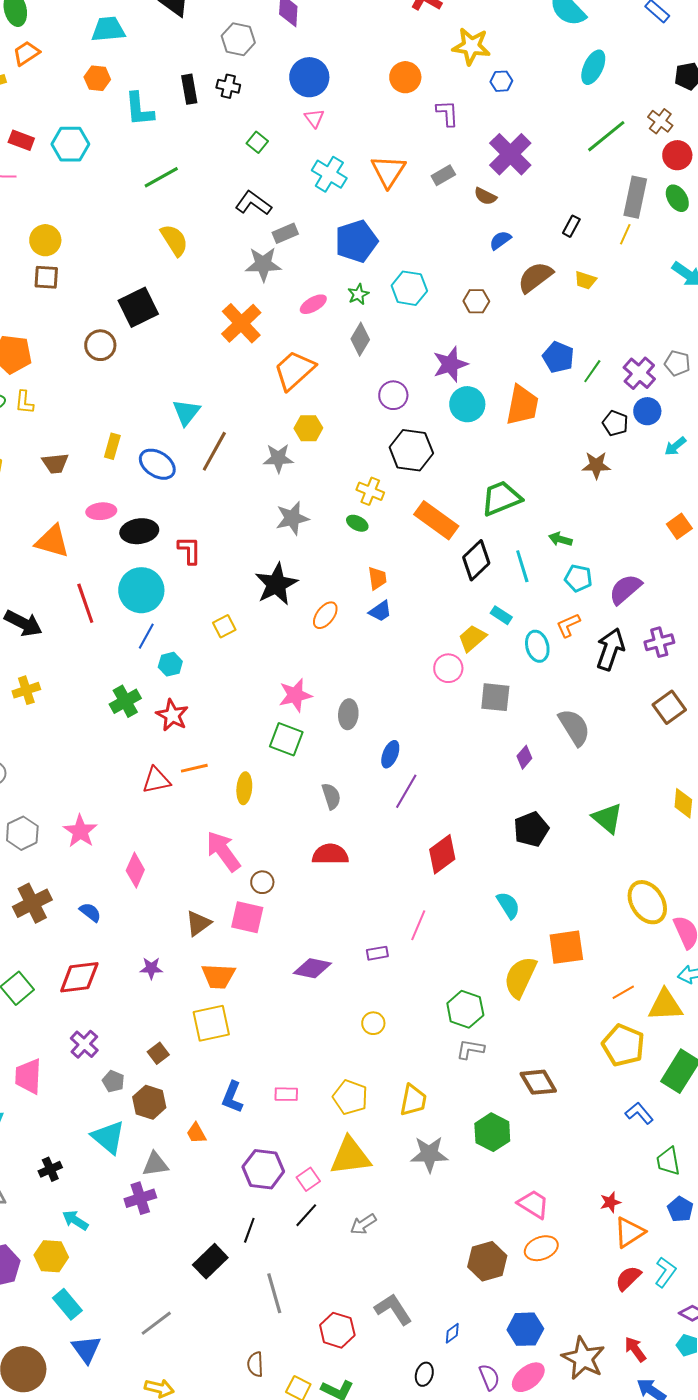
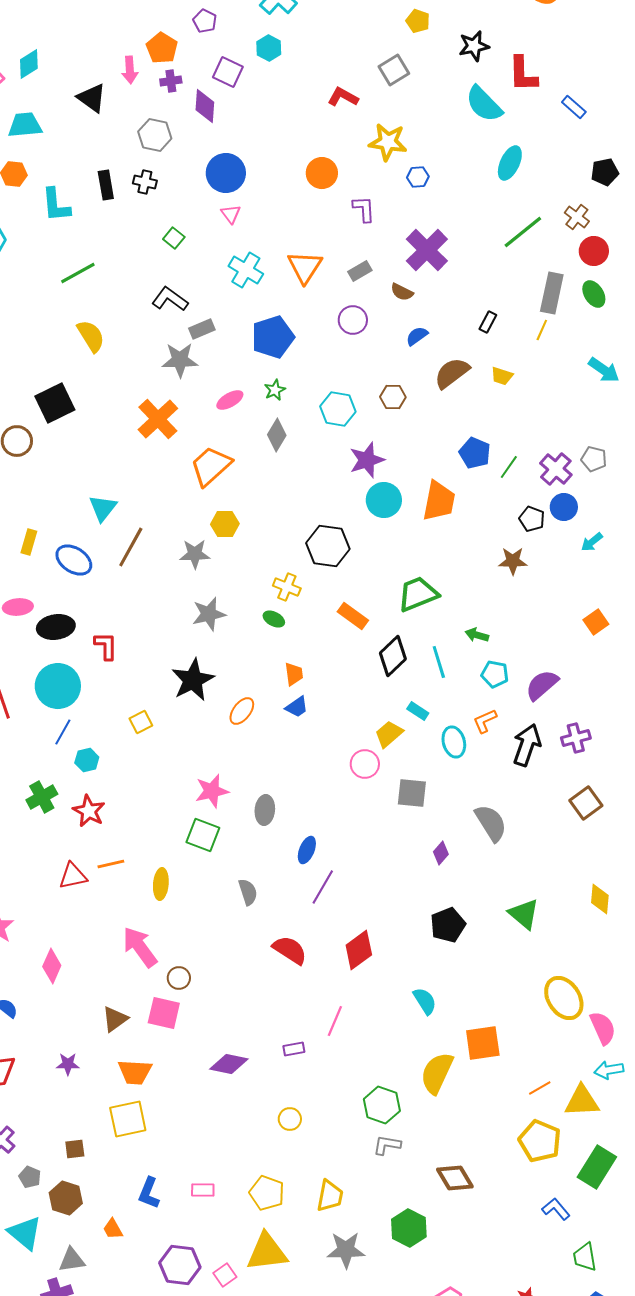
cyan hexagon: (409, 288) -> (338, 409), moved
purple circle: (393, 395) -> (353, 320), moved
orange rectangle: (436, 520) -> (353, 616), size x0.7
red semicircle: (330, 854) -> (290, 950), moved, turned 33
brown square: (158, 1053) -> (75, 1149), turned 30

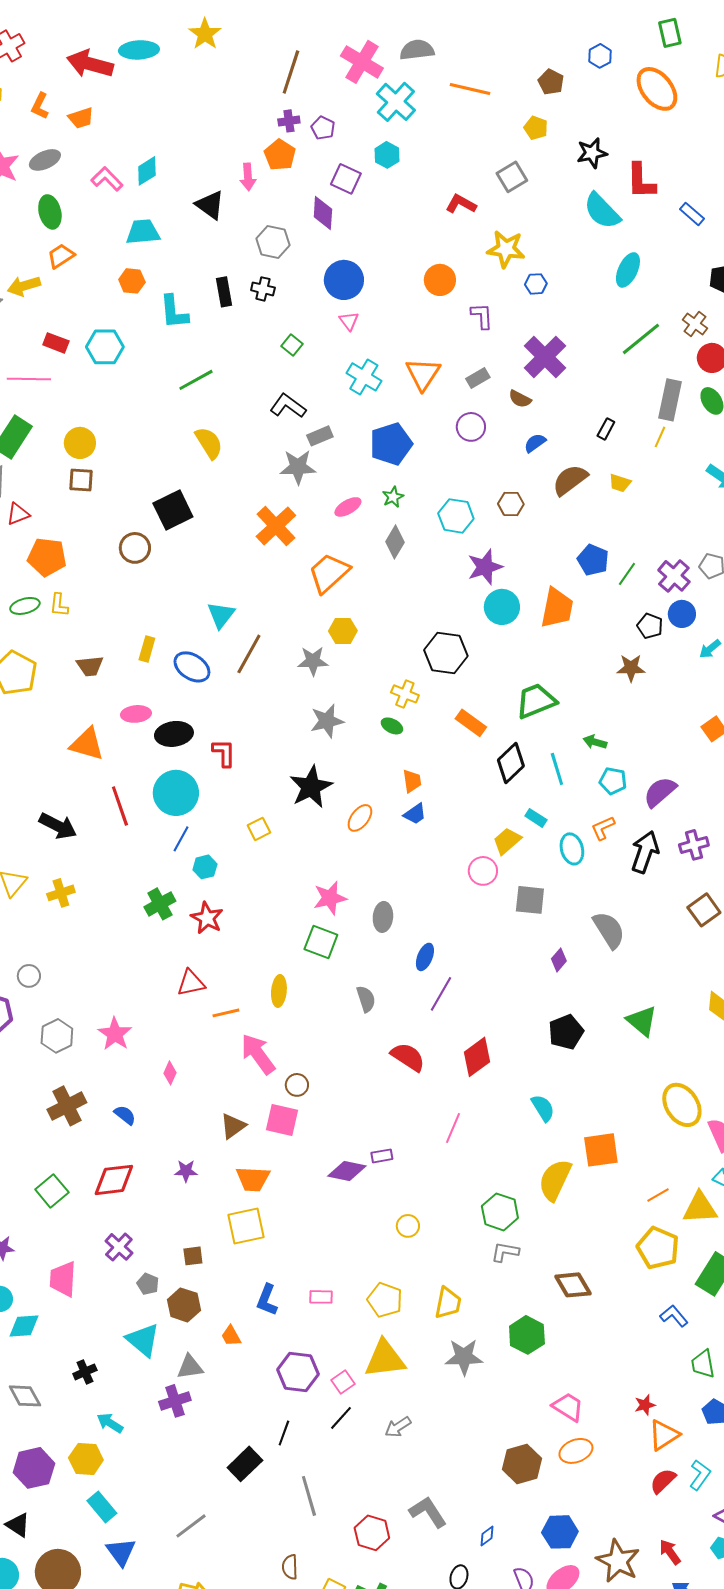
purple cross: (171, 81) -> (289, 121), moved
orange line: (111, 864) -> (226, 1013), moved
pink diamond: (52, 966) -> (170, 1073), size x0.7
purple rectangle: (294, 1049) -> (382, 1156), moved

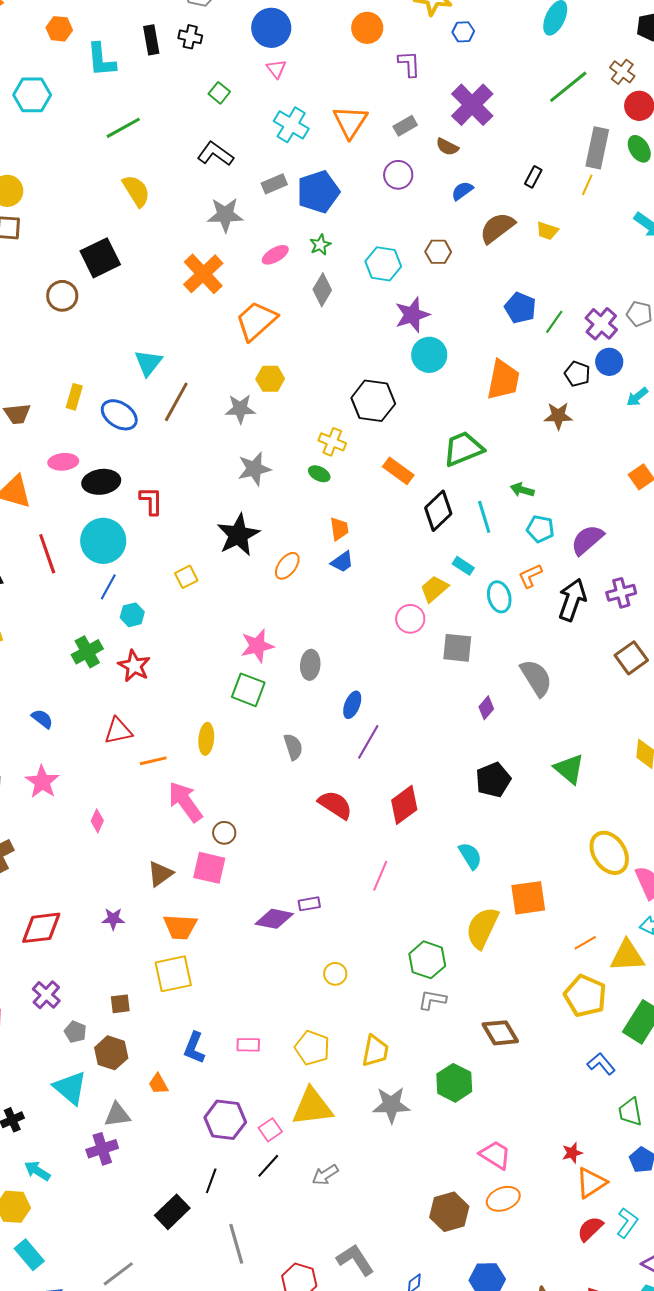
gray rectangle: (320, 436) -> (274, 184), moved
orange trapezoid: (557, 608) -> (503, 380), moved
blue semicircle: (125, 1115) -> (42, 719), moved

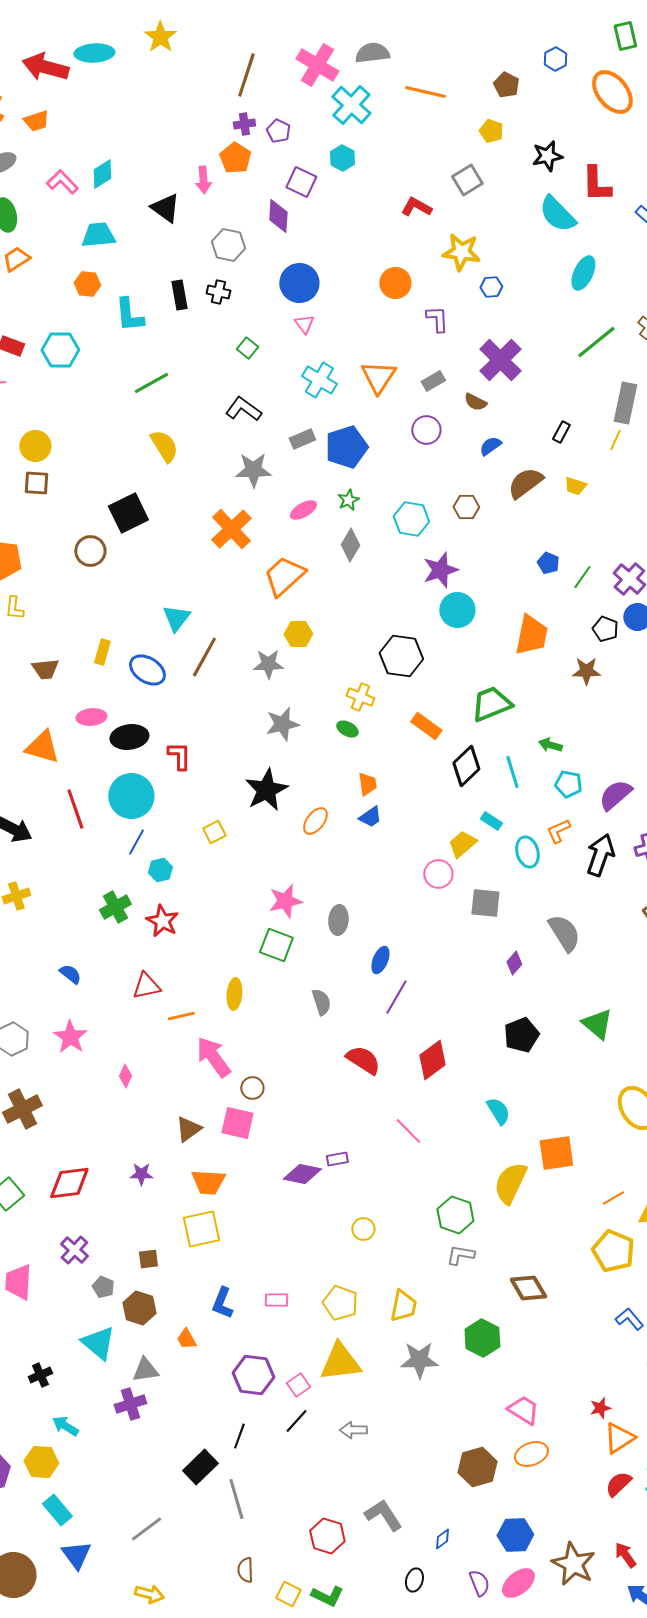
blue pentagon: (520, 308) -> (548, 563), size x0.7
pink line: (380, 876) -> (408, 1131), turned -68
gray arrow: (325, 1175) -> (353, 1430), turned 32
gray line: (236, 1244) -> (236, 1499), moved

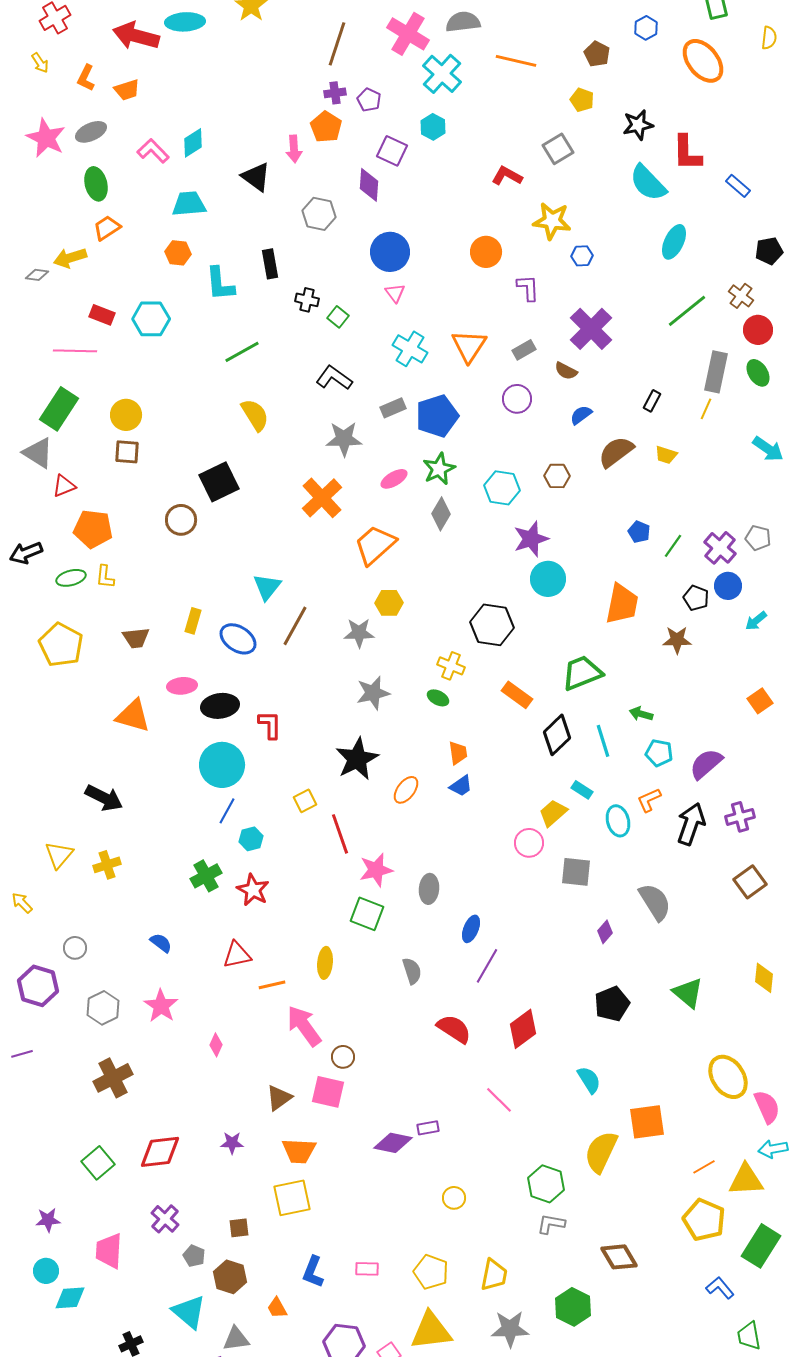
black cross: (218, 292) -> (307, 300), moved
green star: (348, 500) -> (439, 469), size x1.5
red line: (75, 809) -> (340, 834), moved

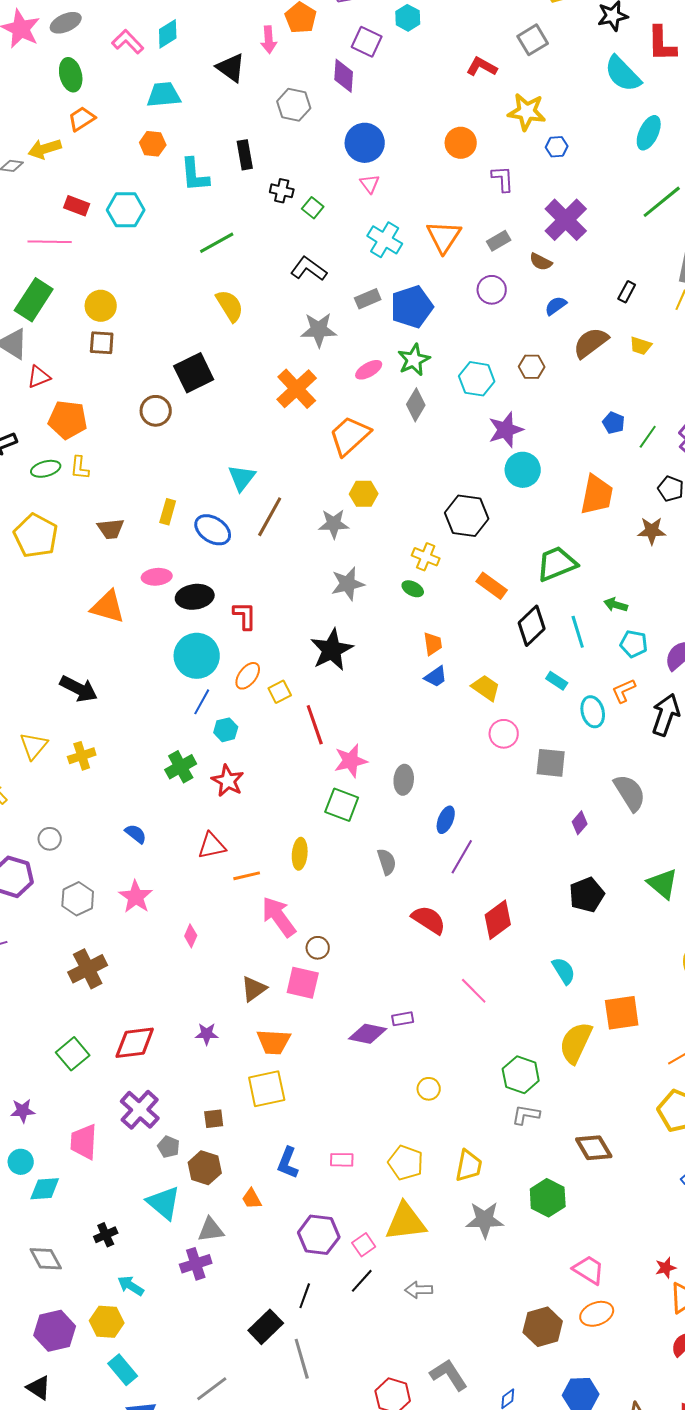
orange ellipse: (406, 790) -> (248, 676), moved
yellow trapezoid: (553, 813) -> (486, 688), moved, turned 76
purple cross: (165, 1219) -> (140, 1110), size x1.4

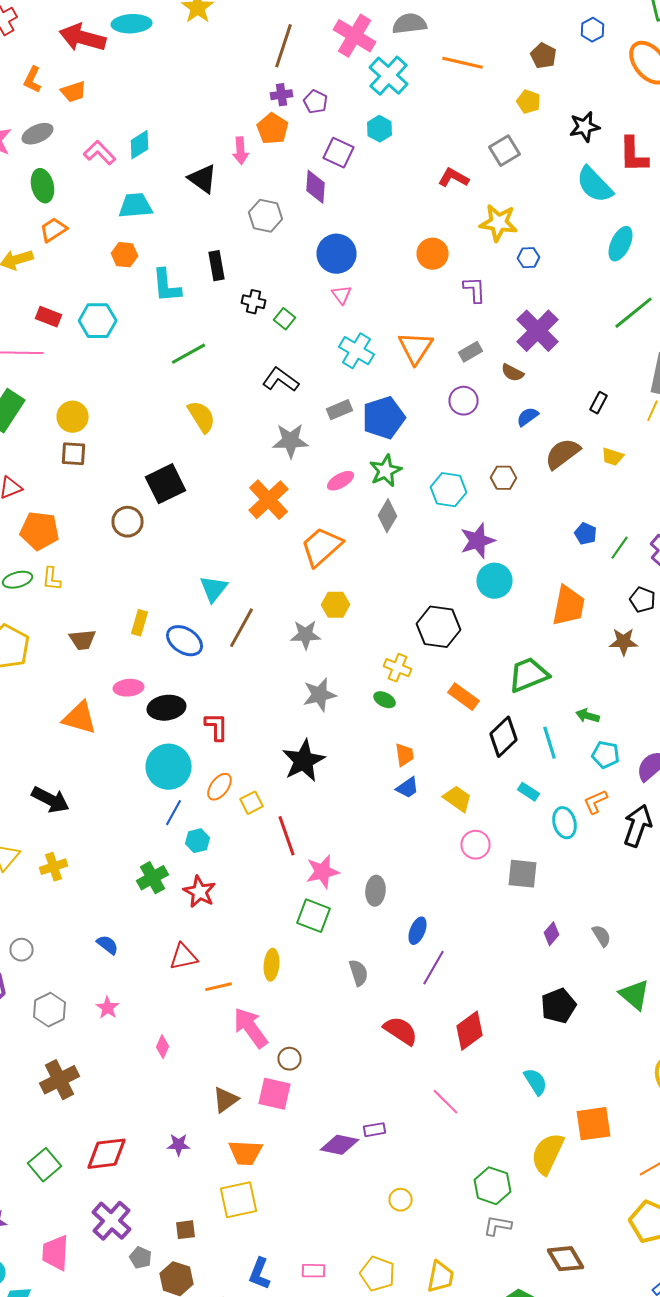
gray semicircle: (630, 793) -> (602, 936), moved, size x0.6
pink star: (136, 897) -> (108, 1008), size x0.7

